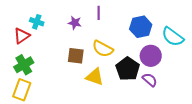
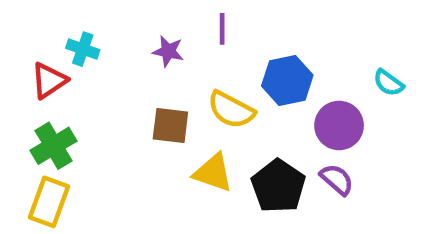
blue hexagon: (141, 27) -> (287, 81), moved
cyan semicircle: (173, 37) -> (389, 83), size x0.6
black pentagon: (128, 69) -> (278, 186), moved

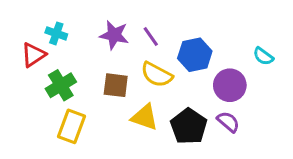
purple line: (222, 29) -> (151, 37), moved, turned -35
purple star: (168, 51) -> (114, 35), size x1.4
green cross: (54, 146) -> (61, 85), moved
yellow rectangle: (49, 202) -> (72, 126), moved

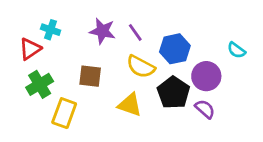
green cross: (61, 85) -> (40, 84), moved
brown square: (116, 85) -> (90, 76), moved
black pentagon: (189, 126) -> (173, 93), moved

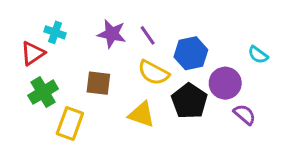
purple semicircle: (205, 109) -> (245, 114), moved

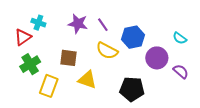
black pentagon: (189, 101) -> (132, 89), moved, turned -30
yellow triangle: (142, 114) -> (87, 80), moved
purple semicircle: (245, 114) -> (181, 71), moved

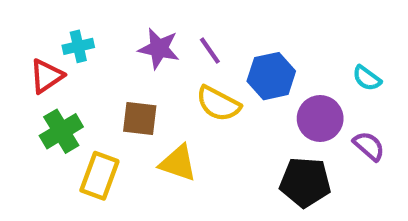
cyan cross: (38, 23) -> (78, 46), turned -32
black pentagon: (132, 89) -> (305, 182), moved

